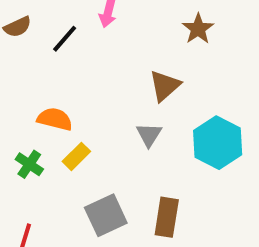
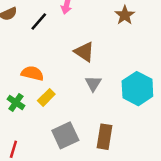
brown triangle: (165, 86) -> (84, 52), moved, turned -45

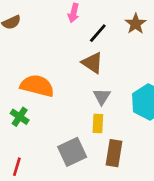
black line: (39, 21) -> (98, 33), moved
orange semicircle: (32, 73) -> (37, 86), size x1.4
yellow rectangle: (46, 97) -> (98, 124), moved, turned -42

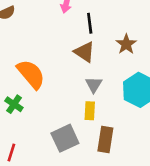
brown star: (136, 24) -> (126, 44), moved
black line: (98, 33) -> (90, 23), turned -48
orange semicircle: (37, 86) -> (31, 74), turned 36

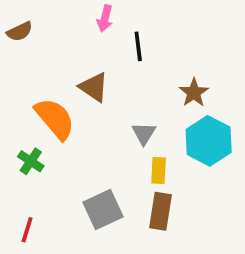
brown star: (126, 44) -> (194, 93), moved
brown triangle: (84, 52) -> (94, 87), moved
yellow rectangle: (90, 111) -> (159, 170), moved

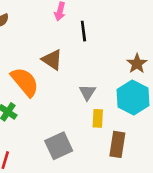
brown star: (194, 93) -> (137, 64), moved
brown rectangle: (160, 211) -> (117, 144), moved

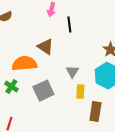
orange semicircle: (25, 82) -> (24, 64), turned -55
gray square: (59, 146) -> (43, 91), moved

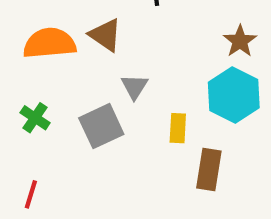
orange semicircle: (24, 64) -> (50, 43), moved
gray triangle: (72, 72) -> (134, 87), moved

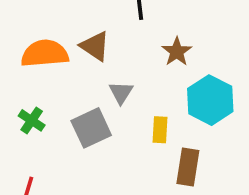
brown star: (240, 41) -> (177, 52), moved

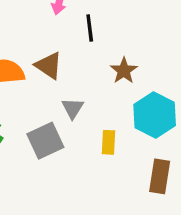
brown rectangle: (188, 167) -> (160, 176), moved

